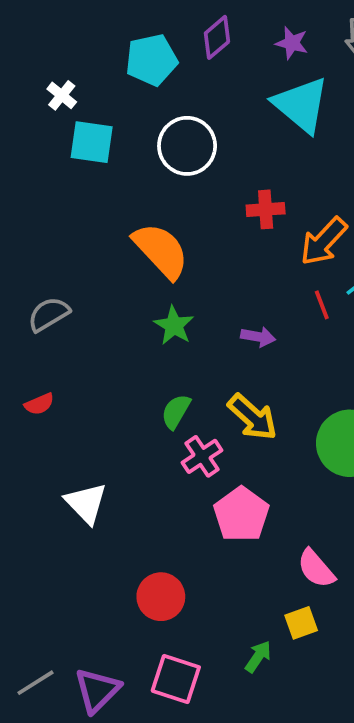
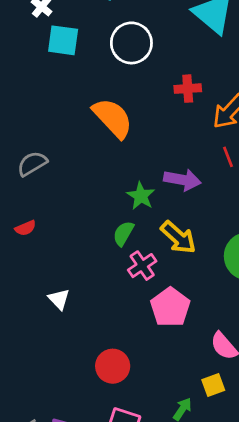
green star: (174, 325) -> (141, 196), moved
purple arrow: (258, 337) -> (182, 180), size x1.5
white triangle: (86, 503) -> (59, 299), size x0.7

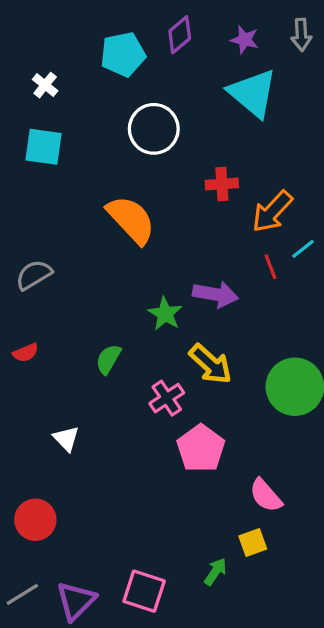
cyan square: (63, 40) -> (43, 147), moved
green semicircle: (123, 233) -> (108, 359), moved
red circle: (113, 366) -> (35, 520), moved

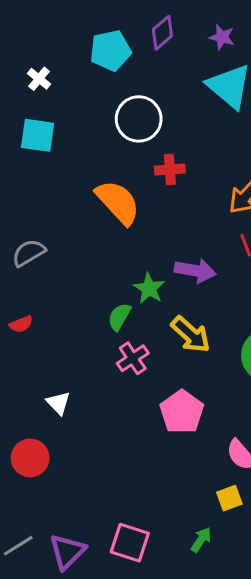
red cross: (222, 184) -> (170, 170), moved
green semicircle: (108, 359) -> (119, 317), moved
pink cross: (167, 398) -> (133, 358), moved
red circle: (35, 520) -> (30, 458), moved
green arrow: (215, 572) -> (201, 540), moved

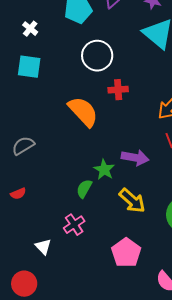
pink cross: (133, 358) -> (74, 225), moved

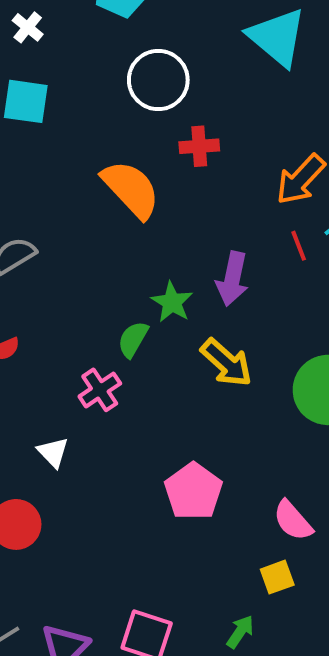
purple arrow: (135, 158) -> (232, 279), turned 92
pink cross: (74, 225) -> (100, 390), moved
pink pentagon: (126, 253) -> (193, 491), moved

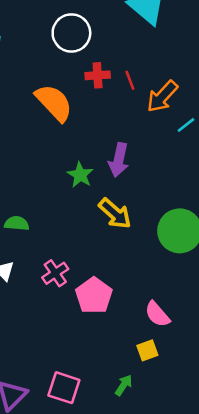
red line: (299, 246) -> (130, 80), moved
green semicircle: (133, 339) -> (17, 223), moved, turned 65
pink cross: (100, 390) -> (55, 273), moved

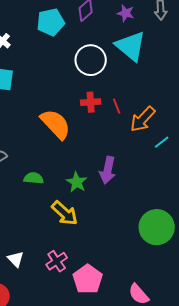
white circle: (71, 33) -> (91, 60), moved
yellow arrow: (115, 213) -> (65, 213), moved
green semicircle: (17, 223) -> (34, 178), moved

